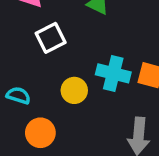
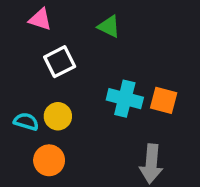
yellow circle: (74, 90) -> (58, 116), moved

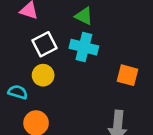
cyan cross: (125, 99) -> (84, 47), moved
yellow circle: (58, 116) -> (43, 75), moved

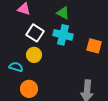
white square: (44, 44) -> (35, 33), turned -30
orange square: (127, 75) -> (94, 46), moved

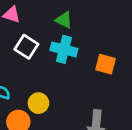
yellow circle: (34, 55) -> (38, 103), moved

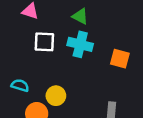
white square: (26, 47) -> (44, 42), turned -30

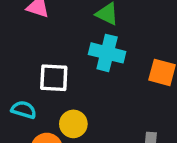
white square: (44, 42) -> (54, 78), moved

